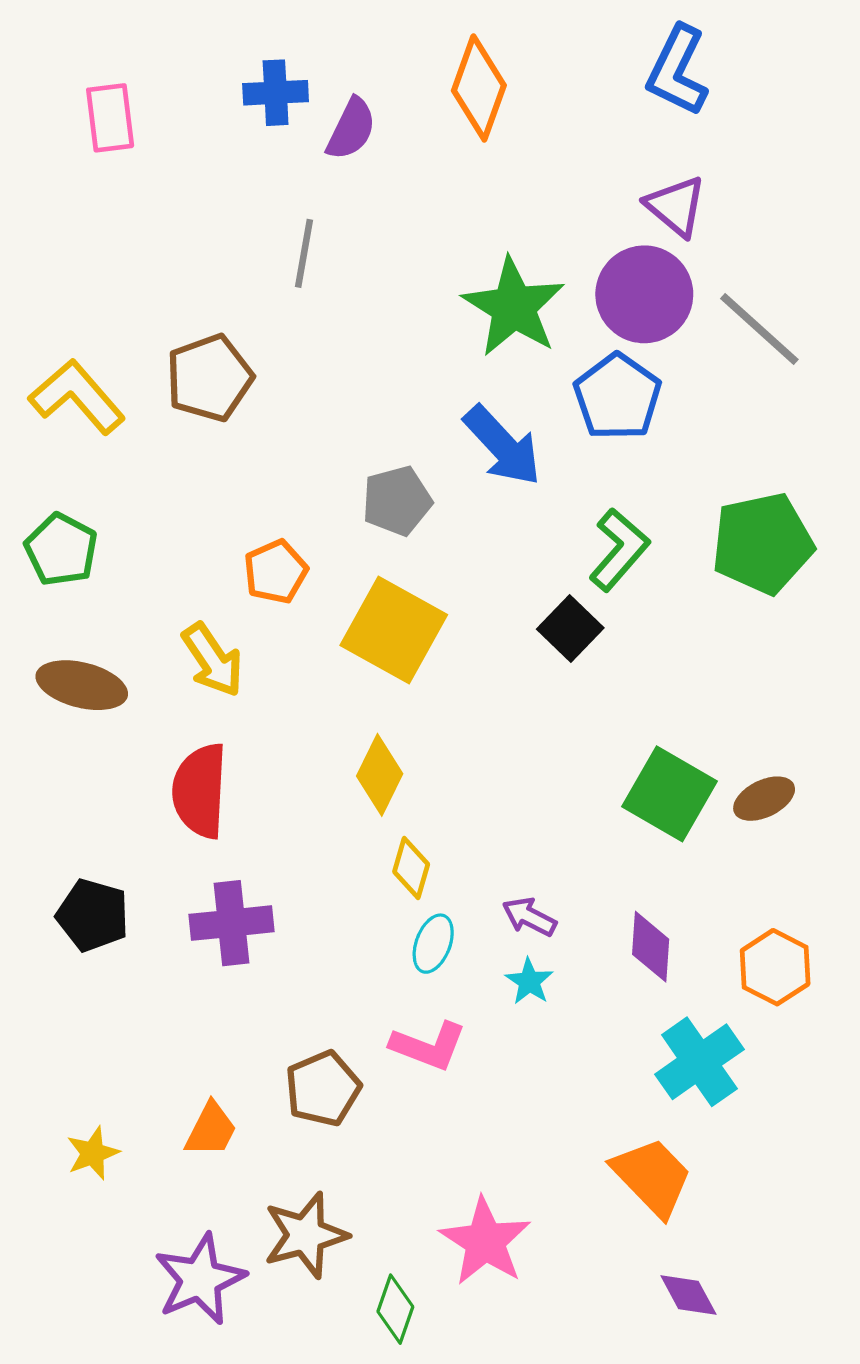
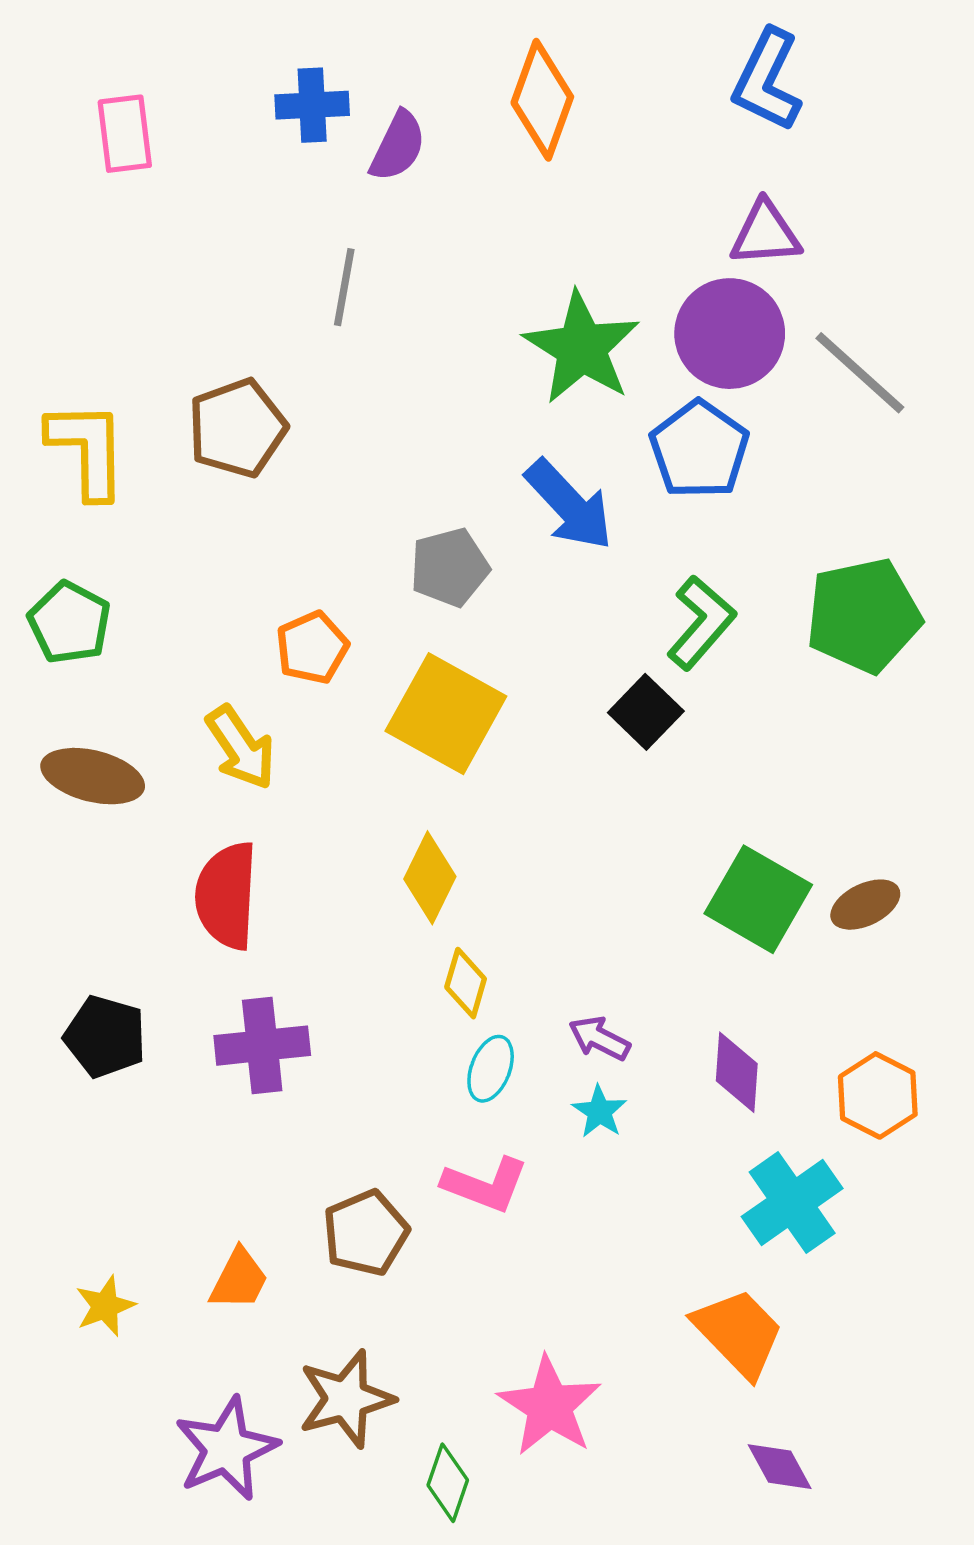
purple triangle: (676, 206) -> (765, 234), turned -44
yellow L-shape: (77, 397) -> (87, 450), turned 40

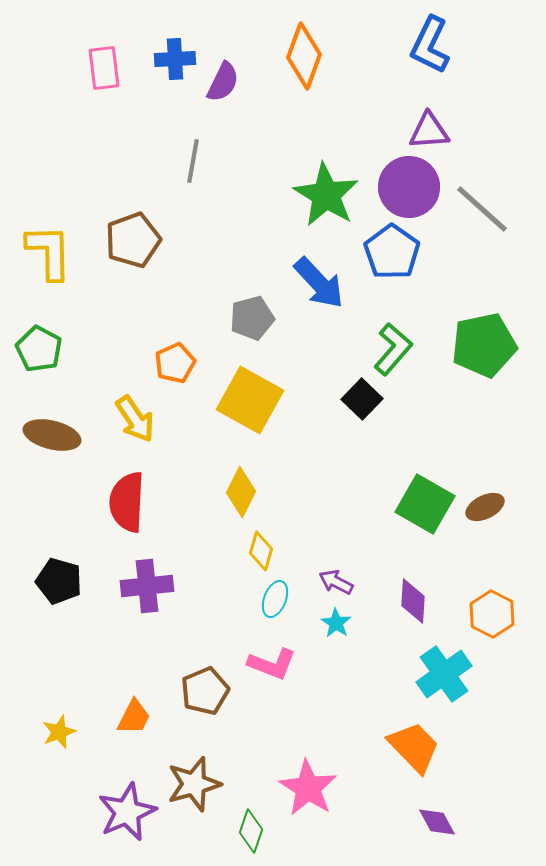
pink rectangle: (125, 134) -> (104, 68), moved

